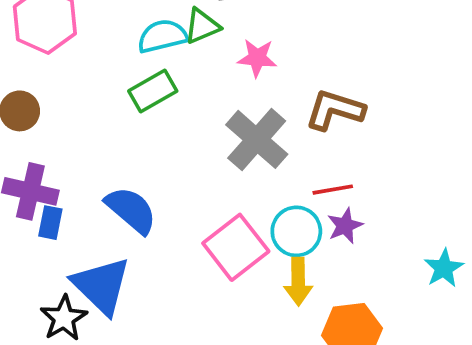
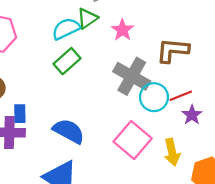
pink star: (257, 58) -> (122, 30), turned -30
blue rectangle: (50, 223) -> (20, 114), moved
cyan circle: (296, 231) -> (154, 97), moved

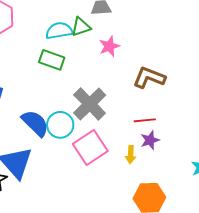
green rectangle: (67, 61) -> (52, 60), turned 45
gray cross: (132, 76) -> (90, 104), moved
cyan circle: (154, 97) -> (60, 125), moved
yellow arrow: (172, 152) -> (131, 155), moved, size x0.7

